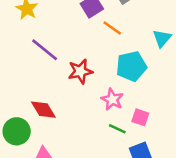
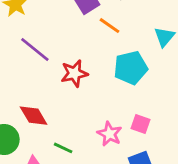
pink star: (112, 99) -> (110, 134), moved
green line: (117, 129) -> (63, 148), moved

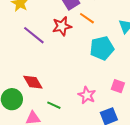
red star: (74, 73) -> (62, 26), moved
pink square: (140, 124) -> (118, 86), moved

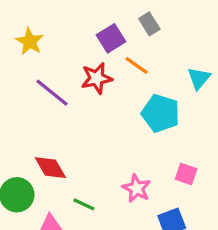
cyan pentagon: (102, 48) -> (161, 113), turned 30

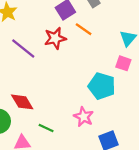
cyan pentagon: (161, 113) -> (102, 86), moved
pink square: (186, 174) -> (123, 63), moved

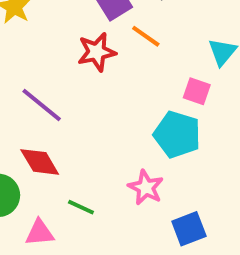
purple line: (23, 48) -> (42, 105), moved
pink square: (123, 63) -> (197, 91), moved

